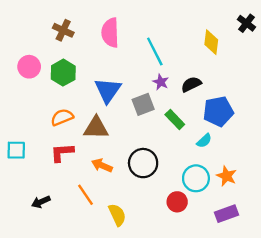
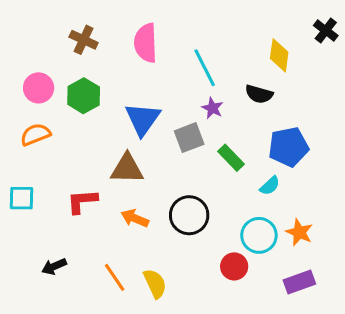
black semicircle: (191, 84) -> (259, 94), moved, turned -138
orange semicircle: (62, 117) -> (35, 134), moved
orange line: (86, 195) -> (115, 277), moved

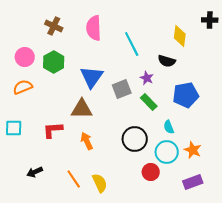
black cross: (326, 30) -> (210, 20), turned -35
purple star: (212, 108) -> (147, 78), moved
cyan semicircle: (270, 186) -> (169, 127), moved, turned 112
black circle: (189, 215) -> (135, 139), moved
orange arrow: (135, 218) -> (87, 141), turned 42

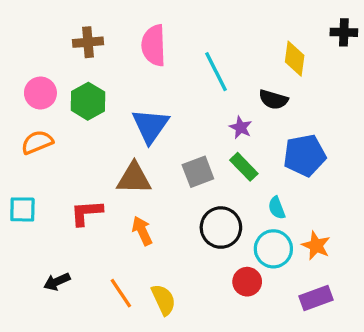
brown cross: (54, 26) -> (88, 42), turned -30
gray square: (122, 89) -> (198, 172), moved

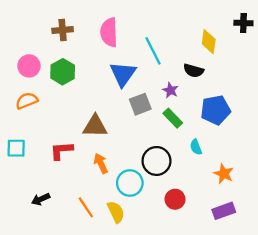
blue triangle: (150, 126) -> (123, 74), moved
gray square: (198, 172) -> (140, 104), moved
cyan circle: (273, 249) -> (130, 183), moved

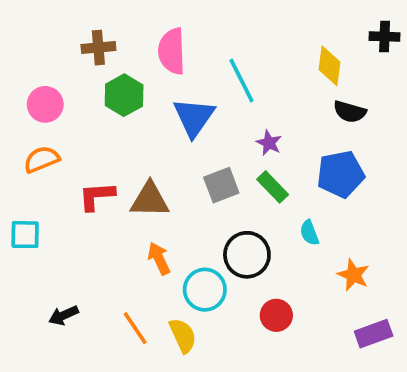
black semicircle: (194, 71) -> (350, 112), moved
green hexagon: (63, 72) -> (124, 95), moved
gray square: (140, 104) -> (221, 185), moved
red L-shape: (61, 151) -> (97, 196), moved
purple rectangle: (224, 211) -> (374, 334), moved

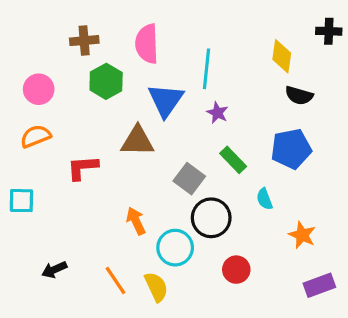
cyan line: (241, 81) -> (206, 69), turned 33
purple star: (269, 143) -> (217, 113), moved
gray square: (221, 185) -> (189, 179), moved, turned -32
brown triangle: (150, 200) -> (137, 141), moved

